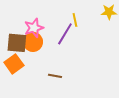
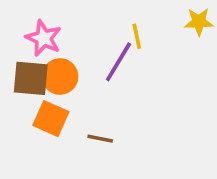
pink star: (34, 28) -> (44, 38), moved, turned -30
orange square: (14, 64) -> (51, 119), moved, turned -30

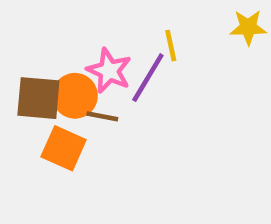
pink star: (44, 38) -> (109, 71), moved
brown line: (100, 139) -> (102, 116), moved

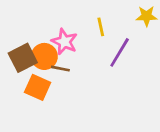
purple line: (148, 78) -> (120, 52), moved
brown square: (38, 98) -> (23, 58), turned -32

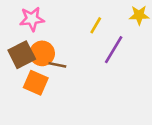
yellow line: (101, 27) -> (96, 25), turned 42
pink star: (64, 42) -> (32, 19), moved, turned -30

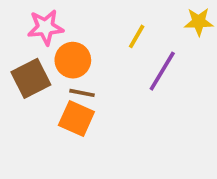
orange circle: (42, 53) -> (73, 60), moved
orange square: (36, 83) -> (76, 118), moved

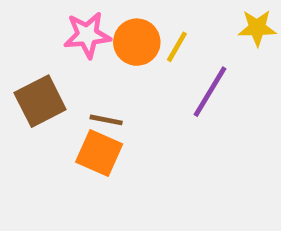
pink star: (45, 27) -> (87, 35), moved
orange circle: (73, 60) -> (137, 42), moved

